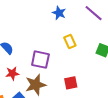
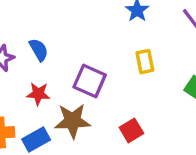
red square: (71, 83) -> (131, 130), turned -32

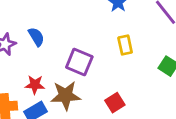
red star: (38, 94) -> (35, 85), moved

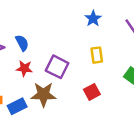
red star: (35, 85) -> (24, 68), moved
red square: (115, 103) -> (92, 92), moved

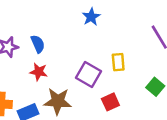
blue star: (93, 19) -> (91, 17), moved
purple square: (57, 67) -> (88, 75), moved

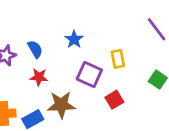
blue star: (91, 17) -> (74, 39), moved

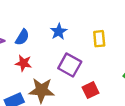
blue semicircle: (35, 49) -> (22, 37), turned 56
yellow rectangle: (118, 59) -> (99, 39), moved

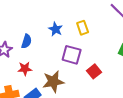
yellow rectangle: (99, 39) -> (83, 28), moved
red star: (23, 63) -> (25, 69), moved

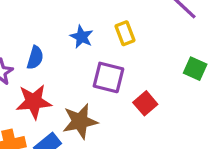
red star: (25, 69) -> (34, 102), size x1.5

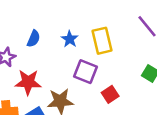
yellow rectangle: (125, 33) -> (102, 41), size x1.5
blue semicircle: (35, 58) -> (34, 39), moved

